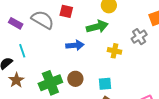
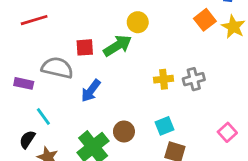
green arrow: (97, 27) -> (118, 46), moved
gray cross: (139, 37) -> (194, 79), moved, turned 35
blue arrow: (75, 45) -> (91, 91), moved, turned 150

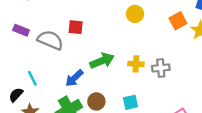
yellow circle: (138, 22) -> (135, 14), moved
green arrow: (118, 46) -> (102, 61), moved
purple rectangle: (24, 83) -> (21, 30), moved
blue arrow: (91, 91) -> (74, 78), moved

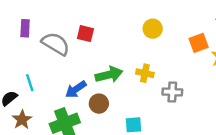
purple rectangle: (21, 30) -> (25, 28), turned 63
yellow cross: (136, 64) -> (145, 73), moved
brown circle: (96, 101) -> (99, 104), moved

